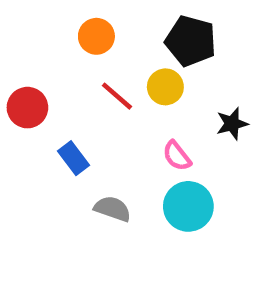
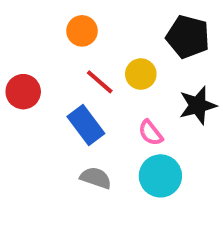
black pentagon: (191, 41) -> (188, 37), moved
black star: (232, 124) -> (198, 105), size x1.4
blue rectangle: (73, 158) -> (86, 125), moved, size x1.4

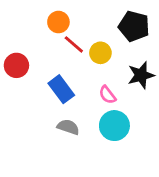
red line: (100, 82) -> (74, 44), moved

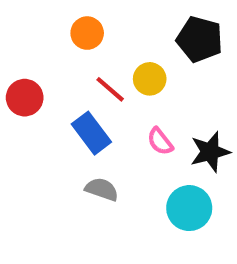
red line: (74, 44) -> (110, 89), moved
black star: (141, 75) -> (210, 152), moved
cyan circle: (114, 126) -> (189, 208), moved

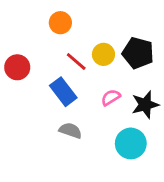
black pentagon: (200, 39) -> (138, 53), moved
pink semicircle: (160, 141) -> (111, 97), turned 96

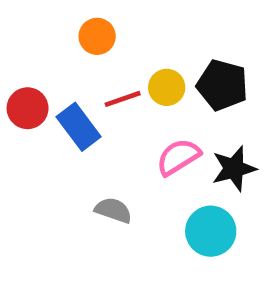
red line: (76, 62) -> (123, 99), turned -60
blue rectangle: (63, 92) -> (79, 127), moved
pink semicircle: (111, 97) -> (178, 157), size x1.4

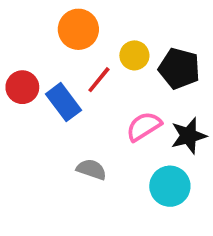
orange circle: (97, 36) -> (78, 29), size x1.4
yellow circle: (167, 87) -> (134, 55), moved
red line: (123, 99) -> (99, 80), turned -32

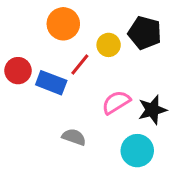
black pentagon: (179, 69) -> (145, 33), moved
blue rectangle: (63, 102) -> (51, 83), turned -32

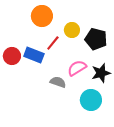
black pentagon: (145, 33) -> (96, 39), moved
red circle: (18, 71) -> (12, 56), moved
gray semicircle: (74, 137) -> (58, 82), moved

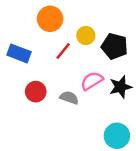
blue rectangle: (34, 55) -> (19, 53), moved
red circle: (12, 56) -> (36, 92), moved
cyan circle: (91, 100) -> (117, 136), moved

